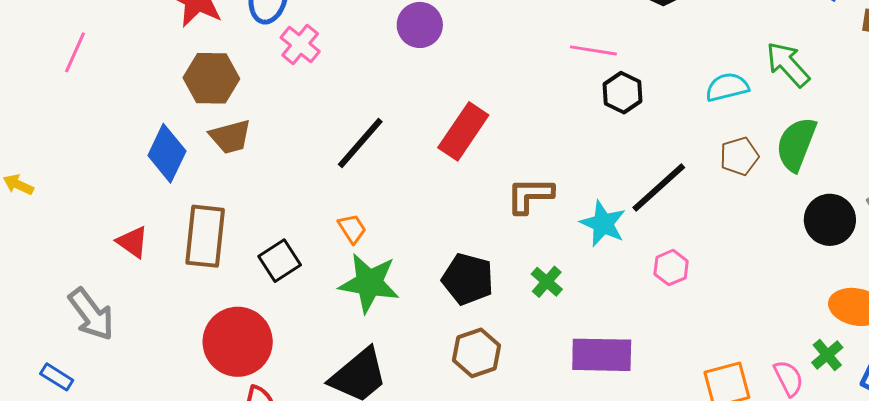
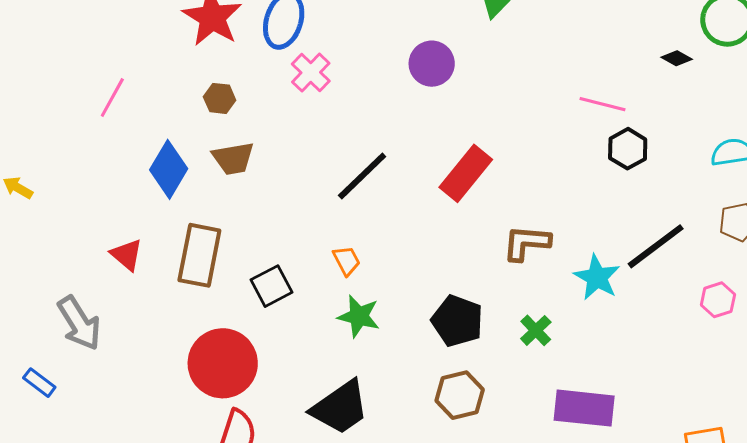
pink line: (75, 52) -> (112, 98), moved
brown hexagon: (211, 78) -> (220, 98), size x0.6
pink hexagon: (671, 268) -> (718, 300), moved
green star: (369, 283) -> (359, 316), size x0.7

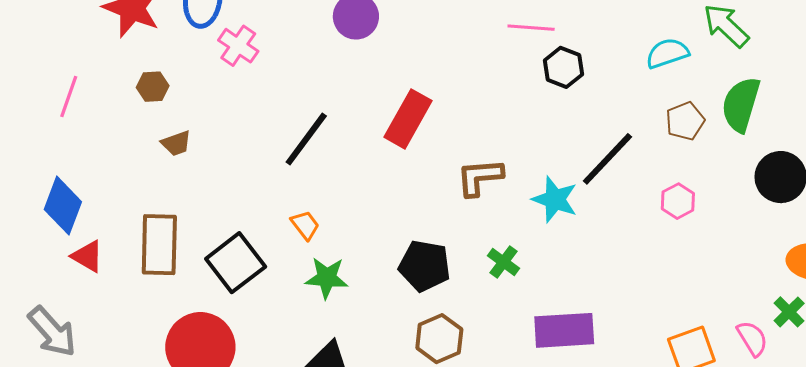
pink line: (112, 98) -> (69, 96), moved
brown trapezoid: (233, 158) -> (176, 143), size x0.7
blue diamond: (169, 169) -> (63, 206), moved
black square: (272, 286) -> (236, 263), size x1.4

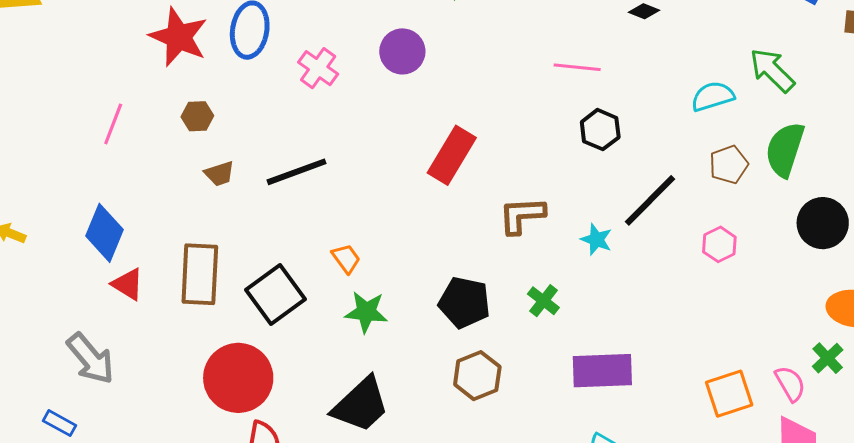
pink cross: (238, 46) -> (318, 68), moved
black hexagon: (563, 67) -> (600, 130), moved
black line: (306, 139) -> (296, 172), moved, turned 32
cyan star: (555, 199) -> (596, 240), size x0.7

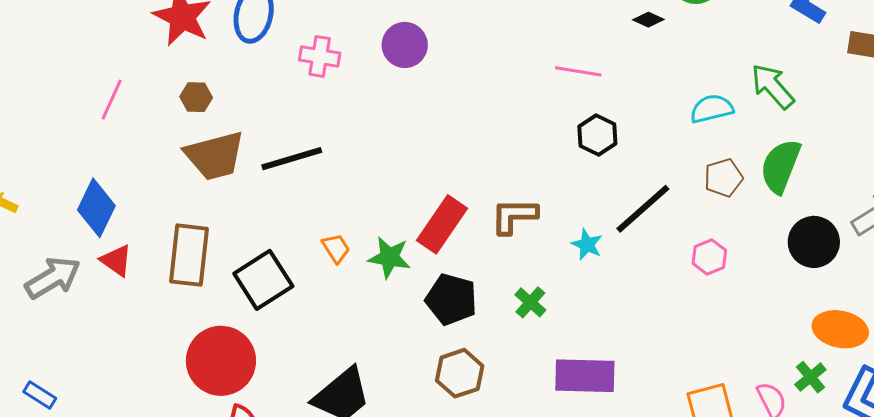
pink cross: (318, 68) -> (320, 56), turned -30
red rectangle: (452, 155) -> (442, 224), moved
brown trapezoid: (219, 174) -> (215, 156), size x2.0
green star: (366, 312) -> (389, 257), moved
gray arrow: (91, 359) -> (53, 278), moved, turned -84

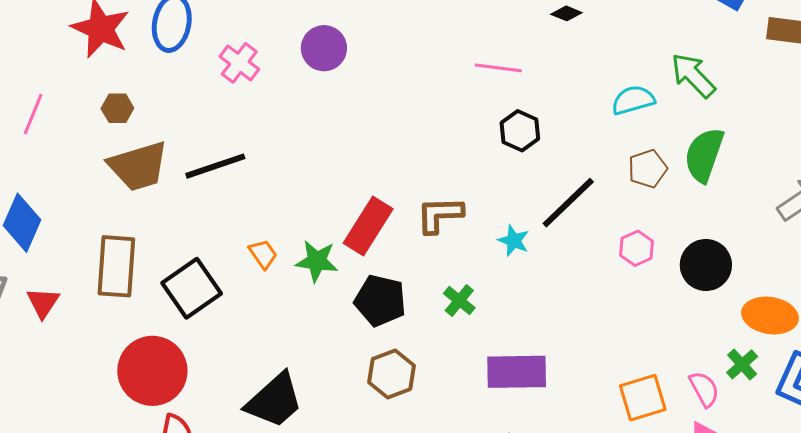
pink cross: (320, 56) -> (239, 63), turned 30
black circle: (814, 242) -> (706, 265), moved
red triangle: (116, 260) -> (43, 303), moved, turned 30

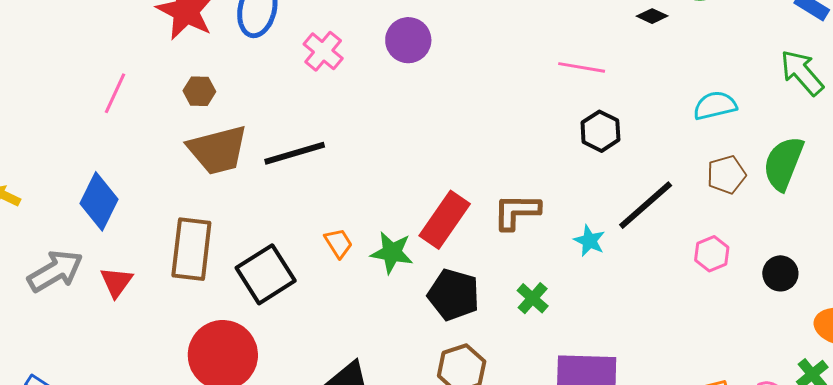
green arrow: (693, 75) -> (802, 73), moved
black circle: (706, 265) -> (780, 273), size x0.7

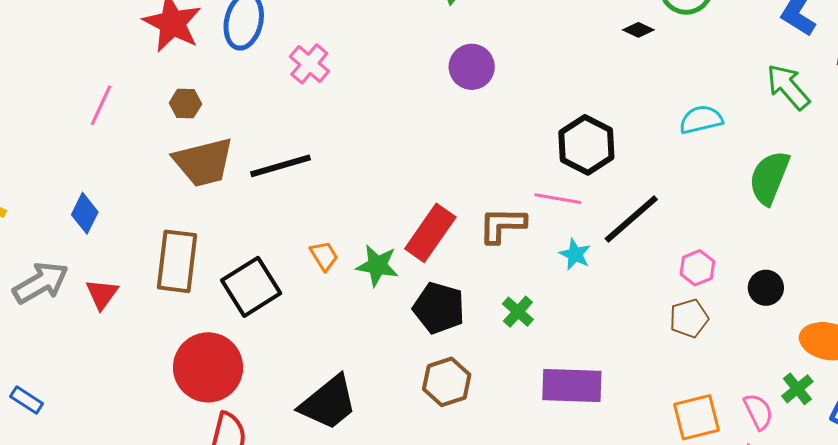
purple circle: (408, 40) -> (472, 67), moved
pink line: (582, 67) -> (558, 199), moved
black hexagon: (600, 131) -> (586, 145), size x1.4
brown pentagon: (726, 175) -> (689, 318), moved
blue diamond: (99, 201) -> (85, 213), size x0.7

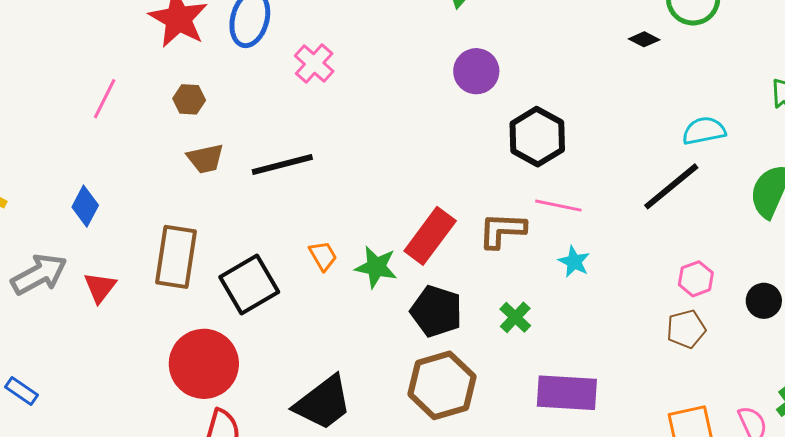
black hexagon: (586, 145) -> (537, 137), moved
brown trapezoid: (204, 162) -> (205, 159), size x0.6
black line: (631, 219) -> (671, 186), moved
brown hexagon: (447, 382) -> (442, 385), size x1.4

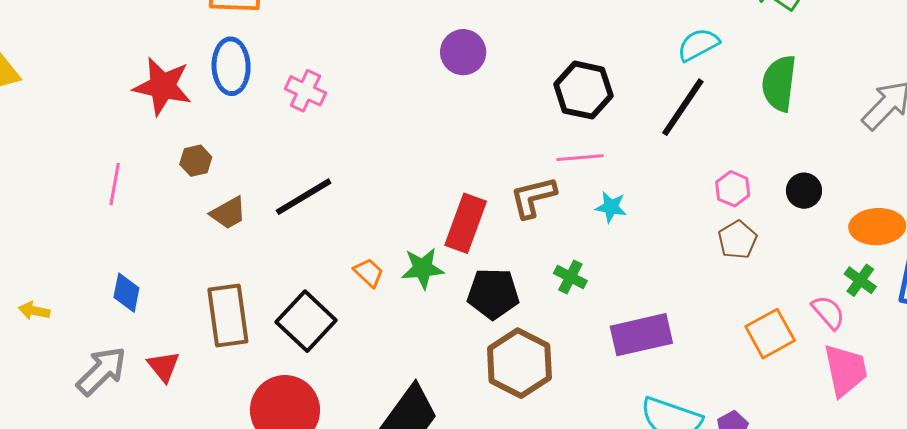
black hexagon: (537, 137) -> (583, 90), moved

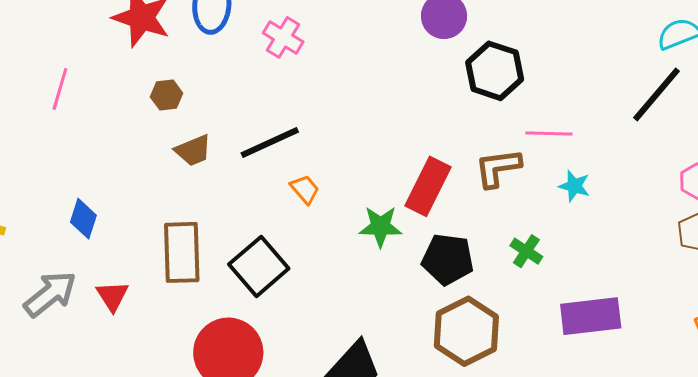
black hexagon: (583, 90) -> (495, 71), moved
pink line: (115, 184) -> (60, 89), moved
orange trapezoid: (369, 273) -> (305, 189), moved

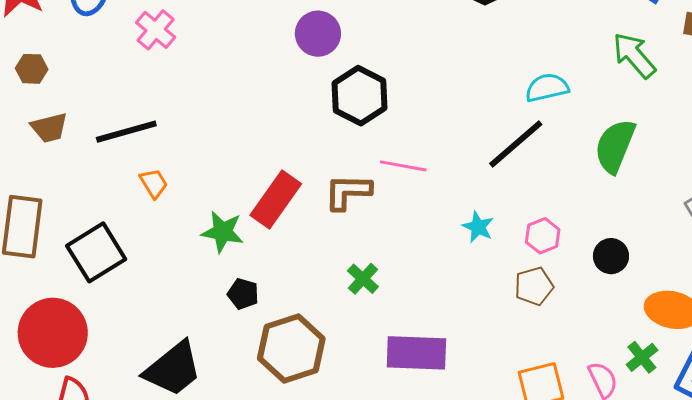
cyan star: (574, 186) -> (478, 227), moved
black pentagon: (448, 259) -> (243, 294), moved, size x0.6

